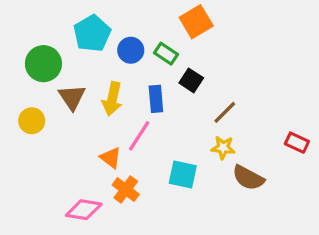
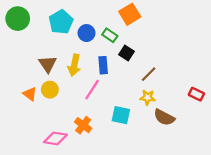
green circle: (43, 64) -> (18, 19), moved
yellow circle: (32, 121) -> (50, 90), moved
orange triangle: (111, 158) -> (30, 94), moved

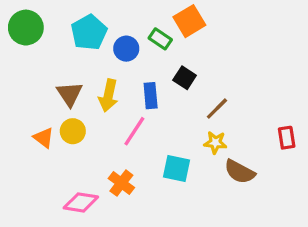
green rectangle: (110, 35) -> (160, 39), moved
red rectangle: (196, 94) -> (287, 138), turned 56

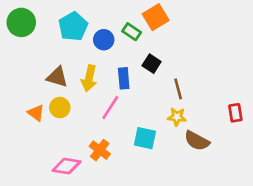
brown triangle: (70, 94) -> (57, 77), turned -40
brown line: (217, 109) -> (178, 89), turned -60

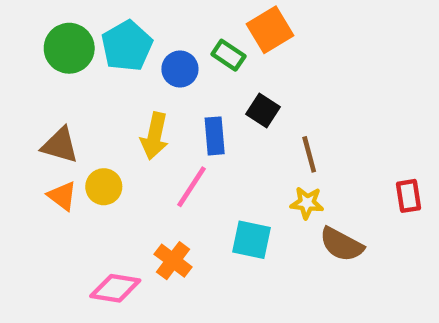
green circle: (21, 22) -> (69, 48), moved
brown triangle: (57, 77) -> (60, 145), moved

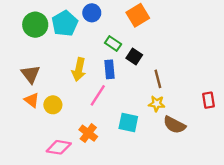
green rectangle: (228, 55) -> (113, 44), moved
blue circle: (180, 69) -> (92, 13), moved
brown triangle: (60, 145) -> (30, 74), turned 36
yellow circle: (104, 187) -> (53, 105), moved

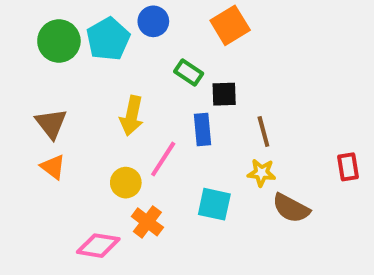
black square: (134, 56) -> (224, 94), turned -35
blue rectangle: (109, 69) -> (202, 129), moved
yellow circle: (53, 105) -> (126, 183), moved

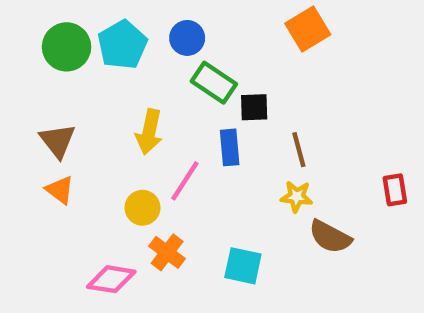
blue circle: (153, 21) -> (187, 38), moved
orange square: (230, 25) -> (308, 29), moved
green rectangle: (189, 72) -> (214, 83), size x1.4
cyan square: (214, 204) -> (243, 266), moved

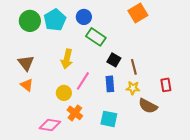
black square: (254, 107) -> (114, 60), moved, turned 32
blue rectangle: (230, 147) -> (110, 84), moved
red rectangle: (395, 190) -> (166, 85), moved

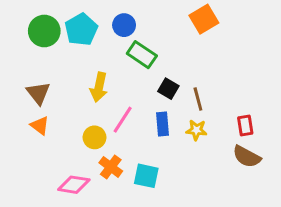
brown semicircle: (148, 106) -> (247, 157), moved
cyan square: (109, 119) -> (146, 176), moved

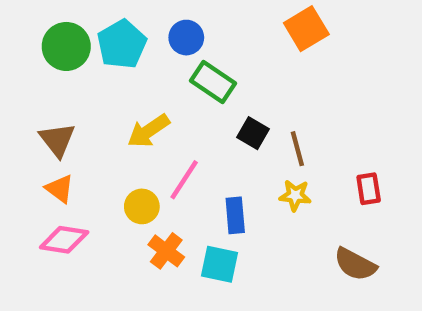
yellow arrow: (99, 87) -> (148, 131), turned 44
blue rectangle: (162, 124) -> (235, 215), moved
brown semicircle: (247, 157) -> (355, 264), moved
pink diamond: (74, 185) -> (64, 240), moved

